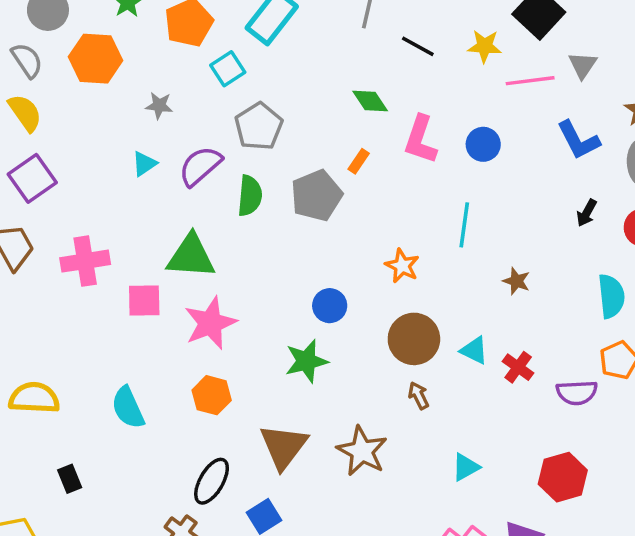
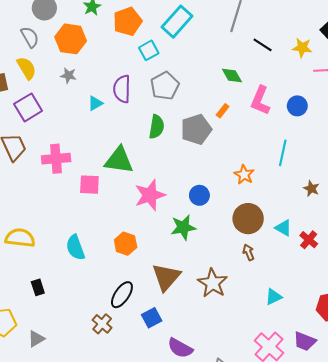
gray star: (159, 106) -> (68, 75), moved
purple semicircle: (200, 166) -> (122, 89), moved, turned -52
pink star: (210, 323) -> (150, 195), moved

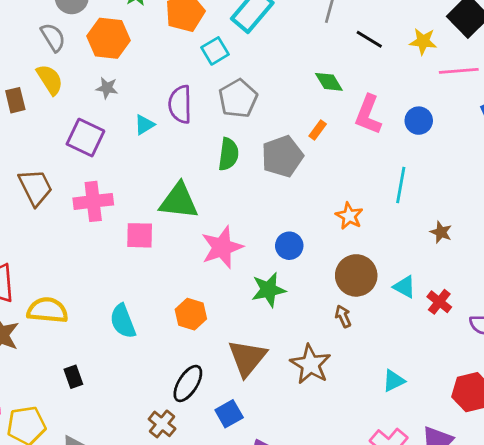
purple square: (28, 107) -> (85, 138), moved, turned -32
brown arrow: (249, 252) -> (343, 316), moved

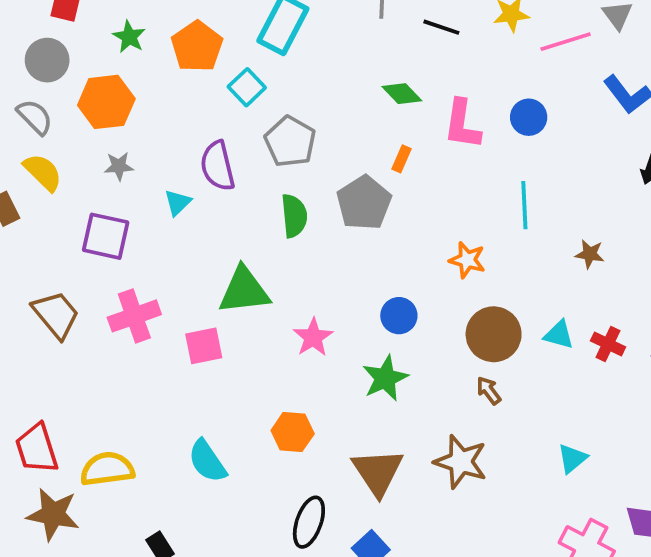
pink star: (222, 247) -> (313, 337), size x0.7

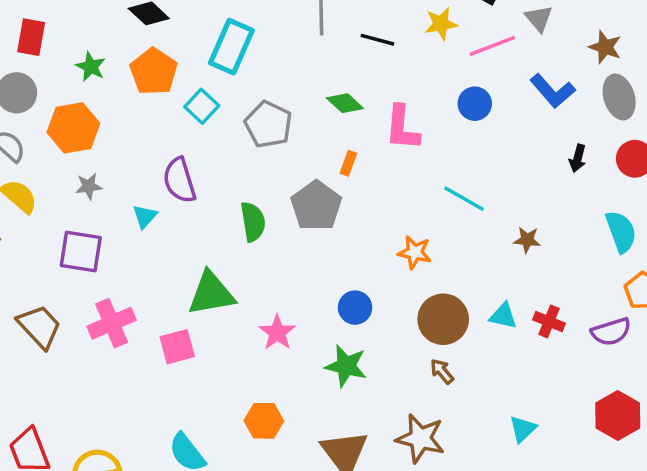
blue circle: (529, 117) -> (475, 104), moved
gray pentagon: (290, 142) -> (268, 124), moved
cyan line: (524, 205) -> (464, 199), turned -54
green star: (385, 378) -> (346, 366), turned -30

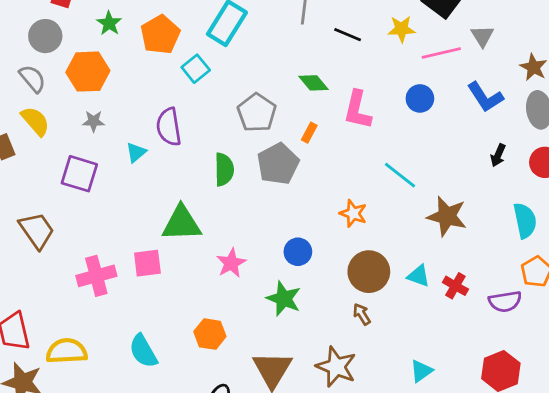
gray pentagon: (268, 124) -> (257, 113), moved
brown star: (527, 240) -> (447, 216), size x1.8
pink cross: (112, 323) -> (96, 276), moved

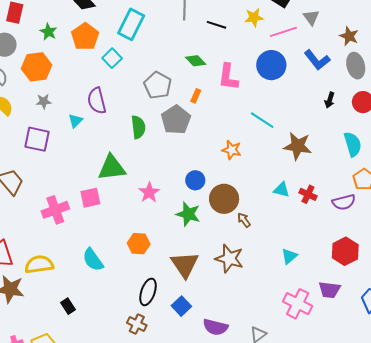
blue circle: (420, 98) -> (271, 65), size x1.5
brown circle: (369, 272) -> (224, 199), moved

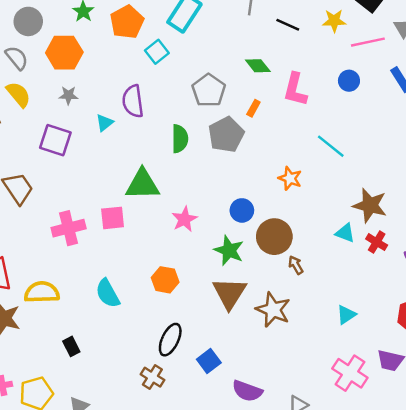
blue circle: (271, 65) -> (349, 81), size x0.6
brown star: (298, 146) -> (370, 205), moved
brown triangle: (185, 265) -> (229, 293), moved

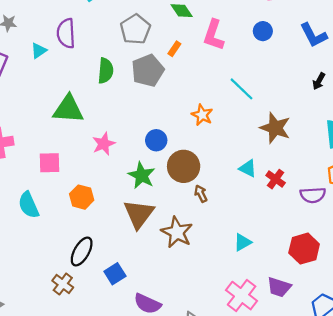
brown star: (370, 205) -> (275, 128), moved
pink square: (113, 218) -> (50, 163), moved

